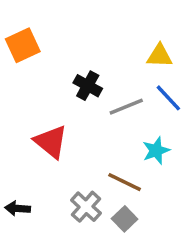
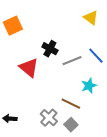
yellow triangle: (160, 56) -> (91, 18), moved, turned 35
red triangle: (51, 142) -> (29, 68), moved

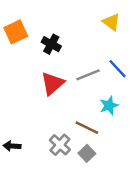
black cross: (50, 49) -> (51, 44), moved
red triangle: (29, 68) -> (52, 83), moved, turned 40

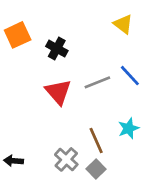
red triangle: (52, 83) -> (58, 92), turned -30
cyan star: (109, 106) -> (129, 128), moved
brown line: (87, 128) -> (96, 141), turned 40

